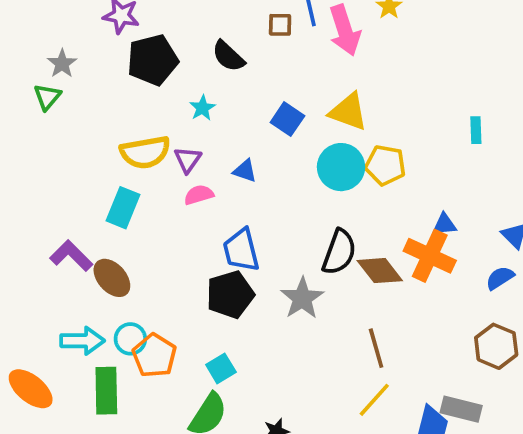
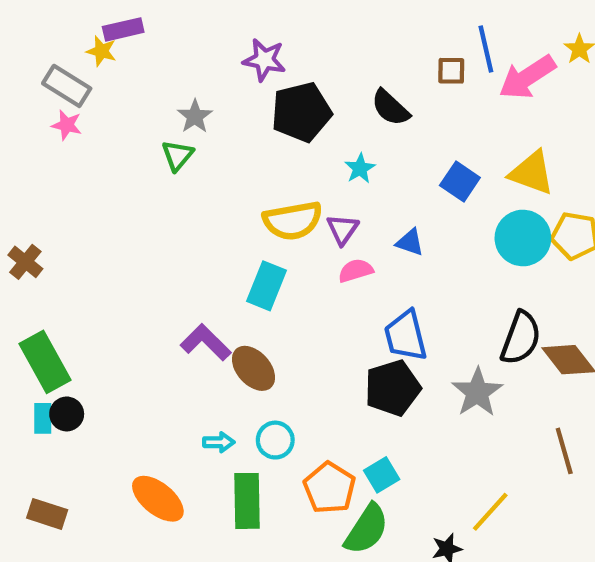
pink arrow: (345, 30) -> (527, 77), turned 75
cyan arrow: (82, 341) -> (219, 442), size x0.6
orange pentagon: (154, 356) -> (330, 488), moved
yellow line: (374, 400) -> (490, 512), moved

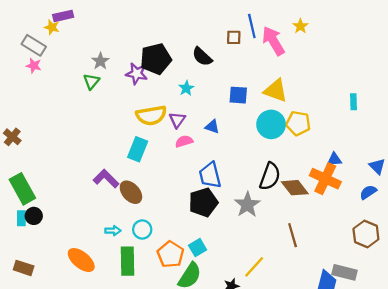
purple star: (264, 60) -> (137, 74), moved
pink arrow: (527, 77) -> (273, 41), turned 92
blue square: (460, 182) -> (238, 95), turned -30

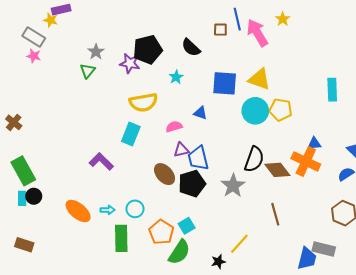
blue square: (238, 95) -> (225, 83), size x1.4
cyan rectangle: (354, 102) -> (332, 90), size x1.5
purple triangle: (177, 120) -> (181, 150), moved, turned 42
brown ellipse: (131, 192) -> (165, 174), moved
orange ellipse: (81, 260) -> (78, 211), moved

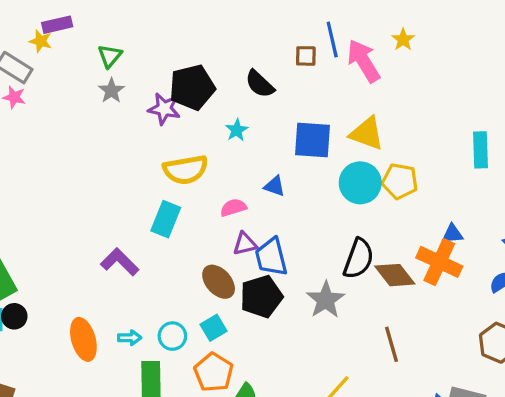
green triangle: (88, 71) -> (110, 56), moved
orange ellipse: (78, 211) -> (83, 339), turned 35
cyan square: (187, 226) -> (214, 328), moved

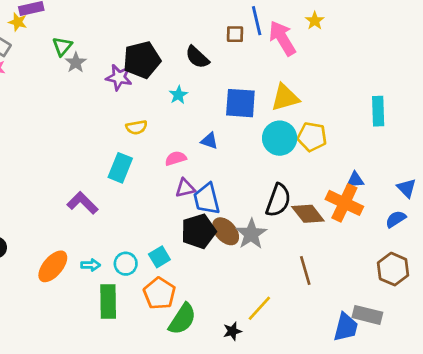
green triangle: (110, 56) -> (62, 46), moved
yellow triangle: (367, 133) -> (285, 98), turned -36
yellow semicircle: (186, 170) -> (136, 127), size x0.6
brown ellipse: (219, 282) -> (226, 231), moved
orange ellipse: (83, 339) -> (53, 266), turned 56

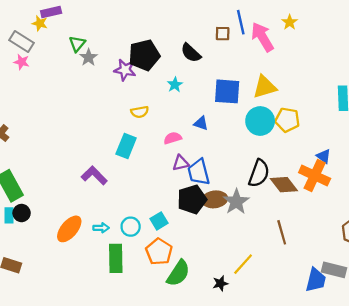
blue triangle: (355, 180) -> (324, 156), turned 42
brown ellipse: (226, 231) -> (215, 199), turned -55

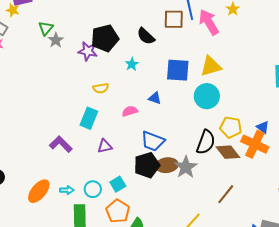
brown square: (223, 34) -> (174, 19), size x1.5
yellow pentagon: (287, 120) -> (231, 127), moved
purple triangle: (181, 163) -> (105, 146), moved
blue trapezoid: (199, 172) -> (153, 141), turned -55
brown line: (282, 232) -> (226, 194), turned 55

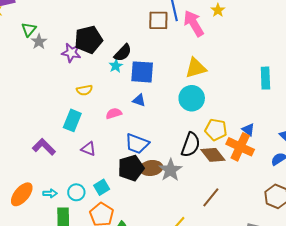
black semicircle: (146, 36) -> (123, 53), moved, turned -90
blue square: (178, 70) -> (142, 72), moved
purple triangle: (105, 146) -> (88, 149), turned 35

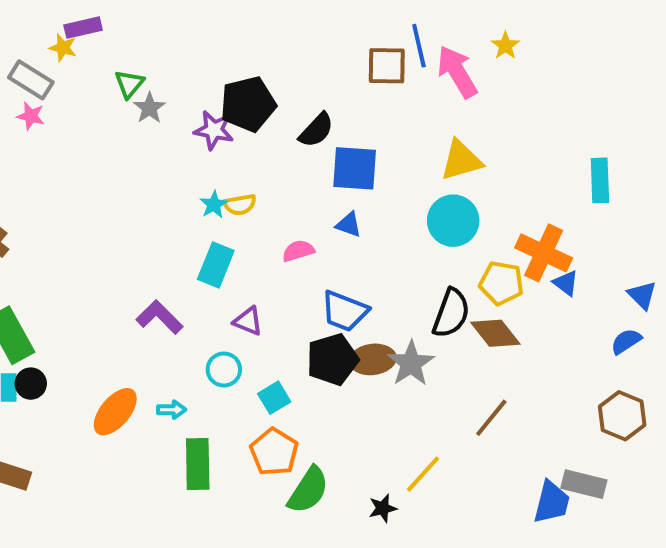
cyan star: (116, 66) -> (214, 205), moved
orange cross: (240, 147) -> (544, 253), moved
cyan circle: (76, 192) -> (224, 369), moved

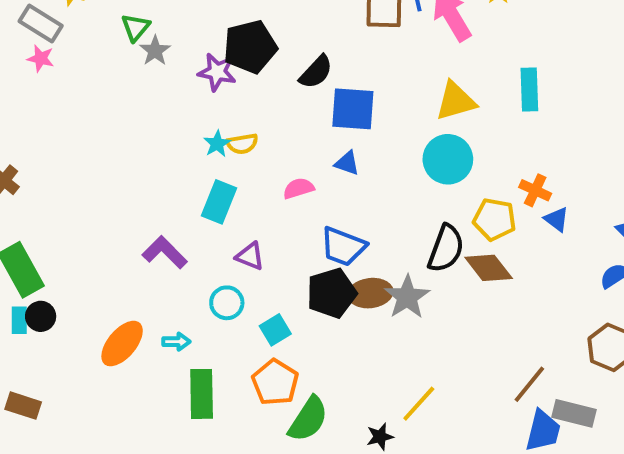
cyan rectangle: (600, 180) -> (529, 89), moved
orange cross: (544, 253) -> (535, 190), size x0.6
brown line: (491, 418) -> (529, 384), moved

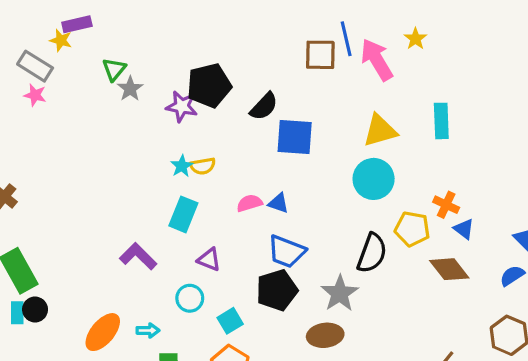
blue triangle: (347, 163) -> (278, 203), moved
brown diamond: (489, 268) -> (449, 269), moved
brown ellipse: (370, 293) -> (325, 335), moved

